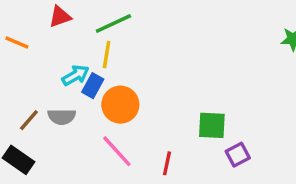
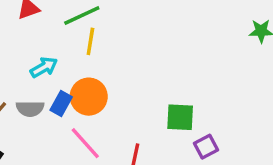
yellow line: (107, 55) -> (90, 41), moved
blue rectangle: (93, 86) -> (61, 103), moved

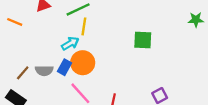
cyan arrow: (44, 67) -> (70, 43), moved
green square: (180, 117) -> (143, 40), moved

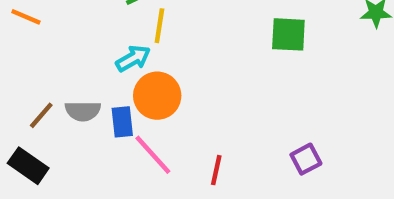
green square: (143, 40) -> (288, 34), moved
blue rectangle: (65, 67) -> (122, 122), moved, turned -35

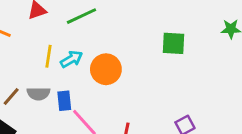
yellow line: (159, 26) -> (48, 56), moved
orange circle: (157, 96) -> (106, 69), moved

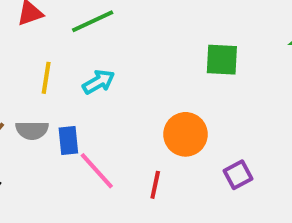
cyan arrow: (71, 59) -> (99, 82), moved
orange circle: (106, 69) -> (186, 134), moved

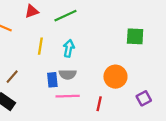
cyan arrow: (99, 82) -> (69, 48), turned -49
gray semicircle: (32, 130) -> (68, 74), moved
pink line: (97, 171) -> (68, 96), turned -50

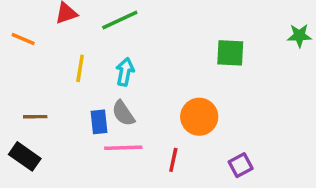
gray semicircle: (68, 74) -> (123, 113), turned 56
brown line: (12, 77) -> (35, 117), turned 48
purple square: (144, 98) -> (241, 165), moved

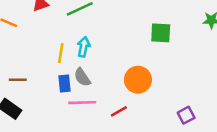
yellow line: (80, 68) -> (61, 53), moved
red line: (173, 160) -> (119, 111), turned 48
purple square: (241, 165) -> (186, 115), moved

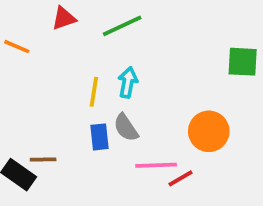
brown line: (18, 80) -> (43, 160), moved
pink line: (82, 103) -> (156, 165), moved

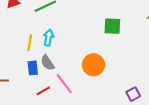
pink line: (156, 165) -> (64, 84), turned 55
red line: (181, 178) -> (43, 91), moved

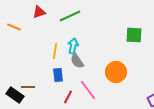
gray semicircle: (47, 63) -> (77, 61), moved
red line: (43, 91) -> (68, 97), turned -32

